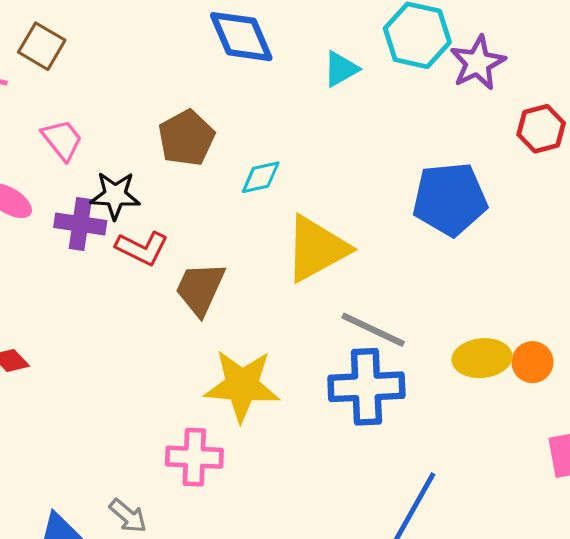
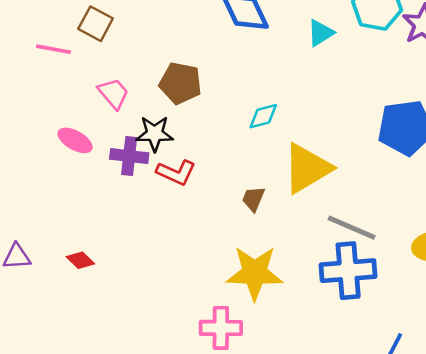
brown pentagon: (186, 138) -> (180, 83), moved, turned -30
brown trapezoid: (200, 289) -> (253, 199), moved, size x0.6

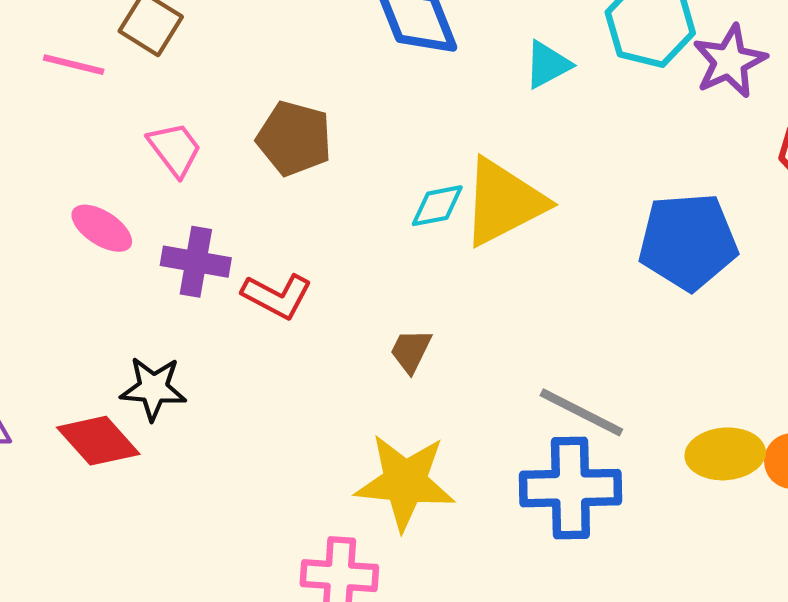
black star: (155, 134) -> (153, 388), moved
yellow triangle: (307, 168) -> (504, 202), moved
red diamond: (80, 260) -> (98, 441), size x1.6

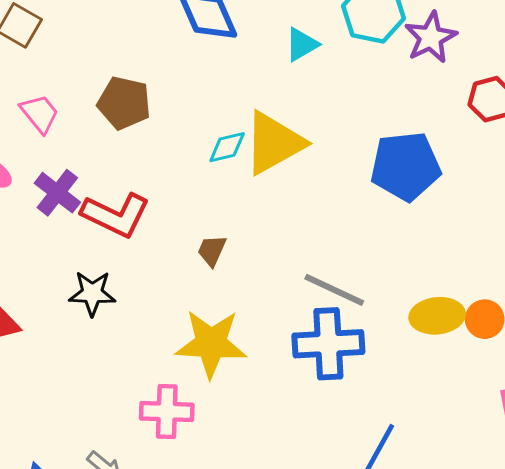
purple cross: (196, 262) -> (57, 193), turned 30
red L-shape: (277, 296) -> (116, 215), size x1.4
black star: (153, 388) -> (92, 293), moved

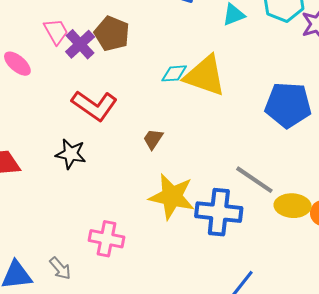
yellow triangle: (274, 143) -> (205, 76), turned 39
purple cross: (57, 193) -> (80, 44), moved
gray line: (334, 290) -> (254, 180), moved
yellow star: (211, 344) -> (172, 197), moved

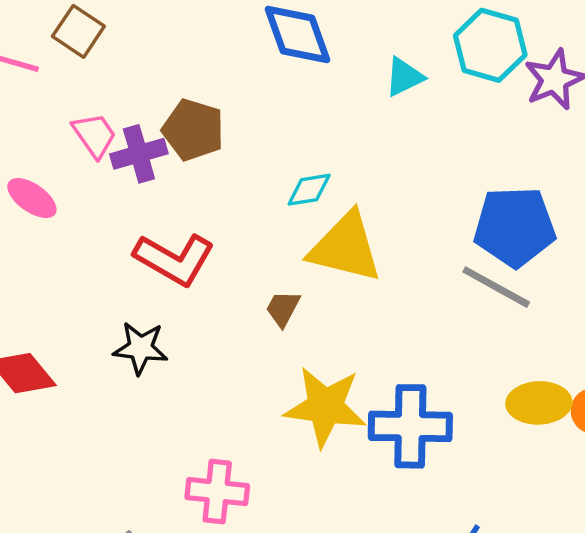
purple cross: (80, 44) -> (139, 154), turned 32
yellow triangle: (205, 76) -> (345, 247), moved
gray line: (254, 180) -> (496, 287), moved

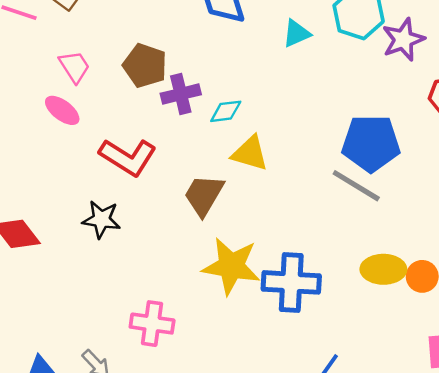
purple cross: (139, 154) -> (181, 94), moved
pink ellipse: (32, 198) -> (62, 110), moved
yellow triangle: (345, 247) -> (250, 153), size x0.7
brown trapezoid: (283, 308) -> (204, 195), size x1.6

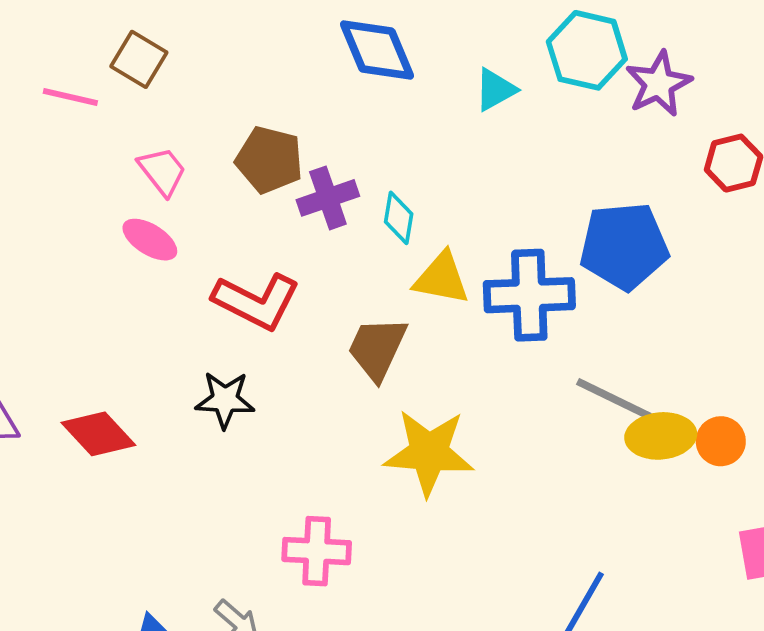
cyan diamond: (226, 111) -> (399, 218), turned -68
gray line: (356, 186) -> (614, 399), moved
blue cross: (291, 282) -> (529, 295), moved

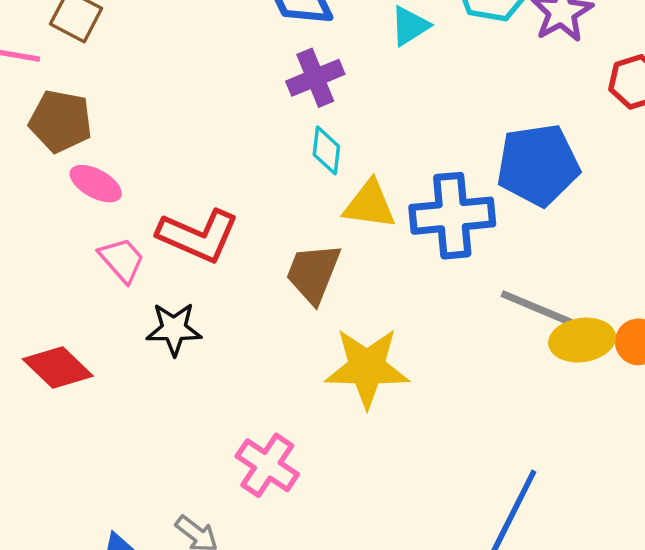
brown pentagon: (269, 160) -> (61, 121), moved
pink trapezoid: (162, 171) -> (122, 260), moved
purple cross: (328, 198) -> (315, 78), moved
pink cross: (317, 551) -> (267, 465), turned 34

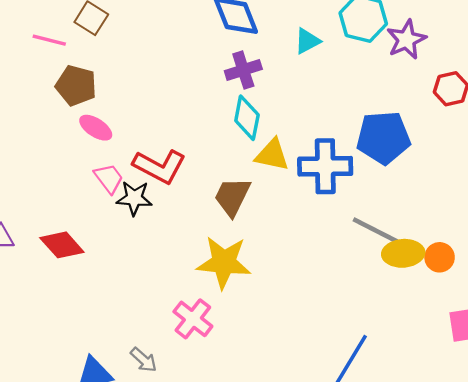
cyan diamond: (326, 150) -> (247, 118), size x1.4
black star: (174, 329) -> (134, 198), moved
yellow star: (367, 368) -> (224, 262), moved

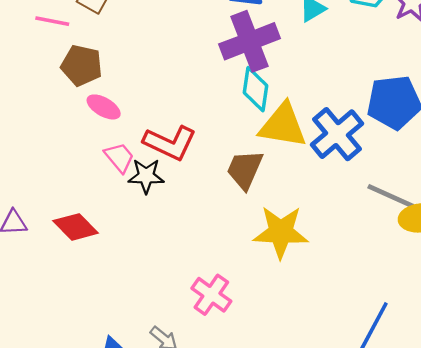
purple cross: (243, 70) -> (250, 41), size x1.6
yellow triangle: (272, 155) -> (283, 125), size x1.4
blue cross: (325, 166) -> (337, 134), turned -36
yellow star: (224, 262) -> (281, 232), moved

